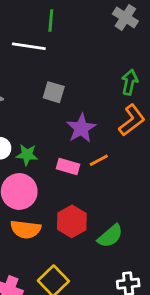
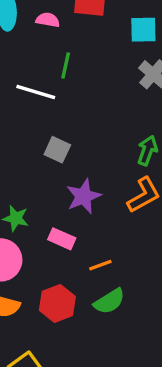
orange line: (99, 160) -> (100, 265), moved
green semicircle: (110, 236) -> (109, 301), moved

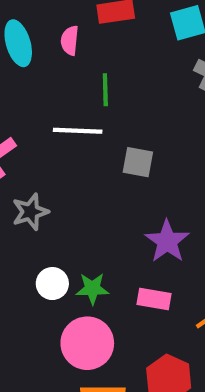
pink semicircle: (48, 20) -> (70, 40), turned -80
gray square: (57, 150) -> (138, 162), moved

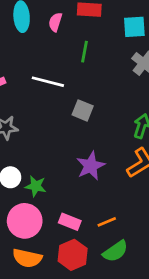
green line: (105, 90) -> (85, 52), moved
pink rectangle: (154, 299) -> (70, 222), moved

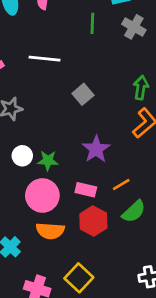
green line: (85, 52) -> (92, 23), moved
gray square: (83, 110) -> (83, 94), moved, turned 36
purple star: (91, 166) -> (96, 149), moved

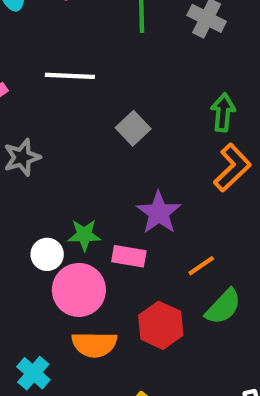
white circle: (22, 156) -> (47, 254), moved
pink rectangle: (86, 190) -> (129, 256), moved

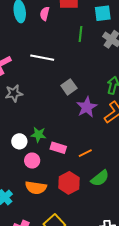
purple star: (159, 213) -> (87, 107), moved
orange line: (201, 266) -> (85, 153), moved
pink circle: (79, 290) -> (32, 161), size x0.6

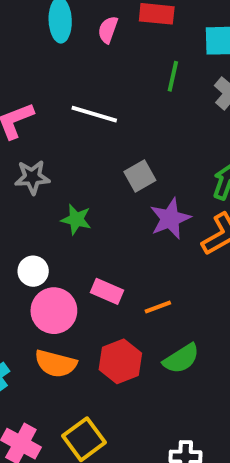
green star: (38, 135) -> (76, 219), moved
pink circle: (32, 161) -> (54, 311), size x1.5

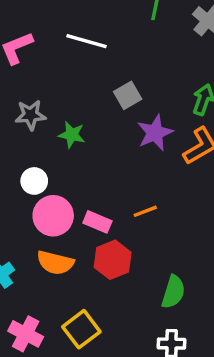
gray star: (32, 177) -> (31, 115), moved
pink rectangle: (107, 291) -> (97, 222), moved
green semicircle: (181, 359) -> (173, 292), moved, turned -40

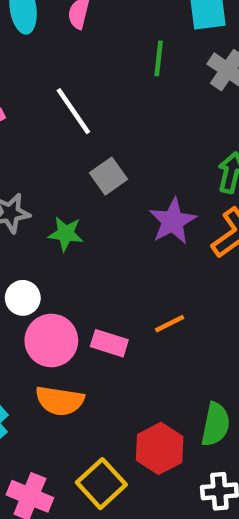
white line: (86, 41) -> (73, 111), turned 45
gray square: (128, 95) -> (109, 176), moved
red hexagon: (113, 260) -> (160, 448), moved

